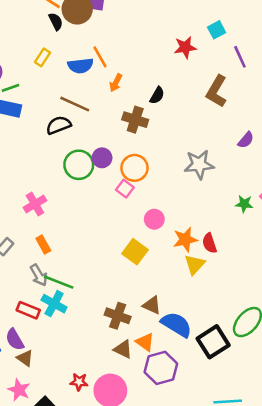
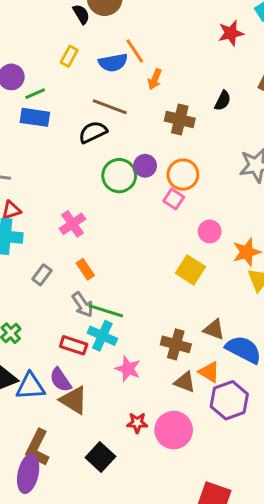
black semicircle: (157, 95) -> (223, 101), moved
brown triangle: (25, 358) -> (74, 400), size x1.5
pink star: (19, 390) -> (128, 369), moved

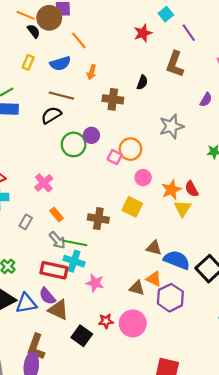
orange line: (135, 51) -> (79, 40), moved
orange circle: (183, 175) -> (130, 149), moved
brown cross: (176, 344) -> (98, 219), moved
red rectangle: (74, 345) -> (54, 270), size x1.4
black square: (100, 457) -> (82, 336), moved

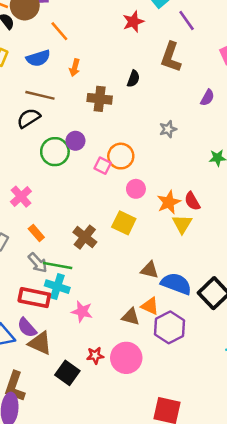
gray star: (171, 126) -> (168, 129), size x0.6
brown cross: (98, 219) -> (85, 237), turned 30

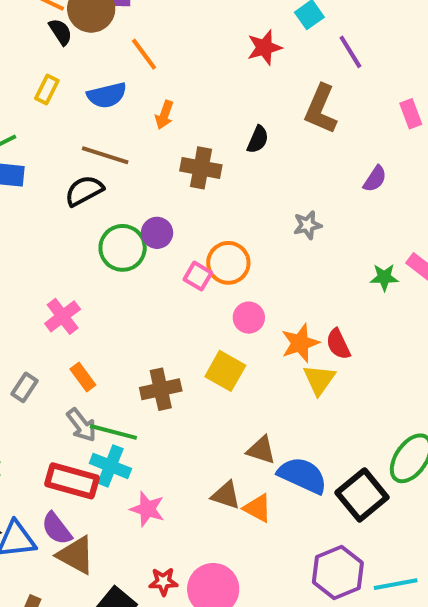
brown cross: (85, 237) -> (161, 389), turned 35
brown triangle: (131, 317) -> (226, 495), moved
purple hexagon: (169, 327) -> (338, 572), moved

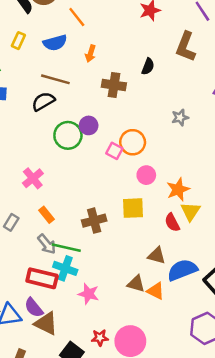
red semicircle: (338, 344) -> (172, 222), moved
yellow square: (225, 371) -> (133, 208), turned -30
blue semicircle: (303, 475) -> (182, 270), turned -44

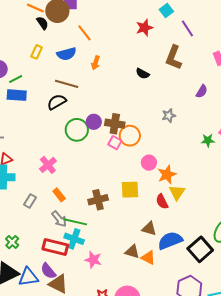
black semicircle: (148, 66) -> (143, 74), turned 96
brown cross: (114, 85) -> (115, 124), moved
pink circle: (146, 175) -> (149, 163), moved

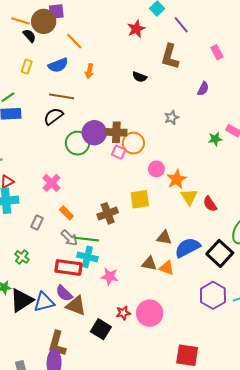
purple circle: (94, 122) -> (94, 133), size x1.5
red semicircle: (162, 202) -> (210, 204), moved
green cross: (12, 242) -> (22, 257), moved

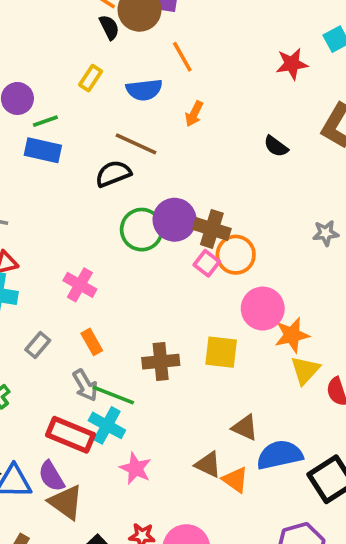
gray star: (172, 118) -> (326, 233), moved
pink circle: (156, 169) -> (263, 309), size x1.5
pink cross: (51, 183) -> (80, 285), turned -30

